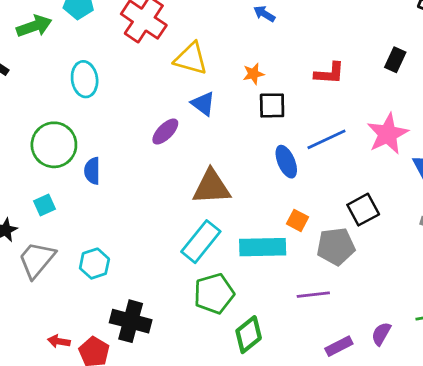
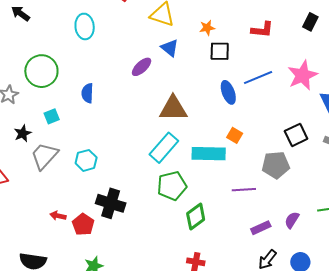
green circle: (54, 145) -> (41, 71), moved
black square: (363, 210) -> (296, 135), moved
gray pentagon: (336, 246) -> (276, 165), moved

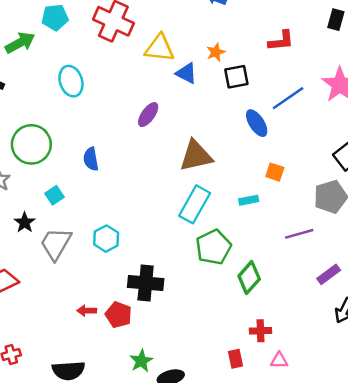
blue triangle: (170, 48) -> (186, 73), moved
cyan rectangle: (209, 154) -> (249, 200), size x0.5

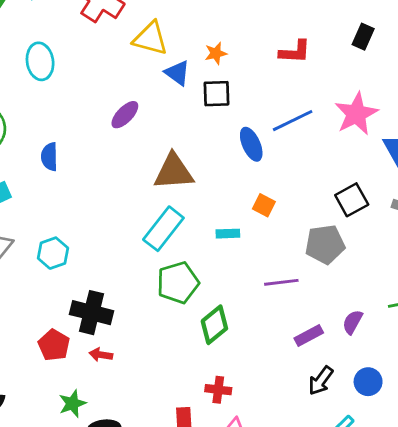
black square: (236, 77) -> (217, 94), moved
red arrow: (87, 311) -> (101, 355), moved

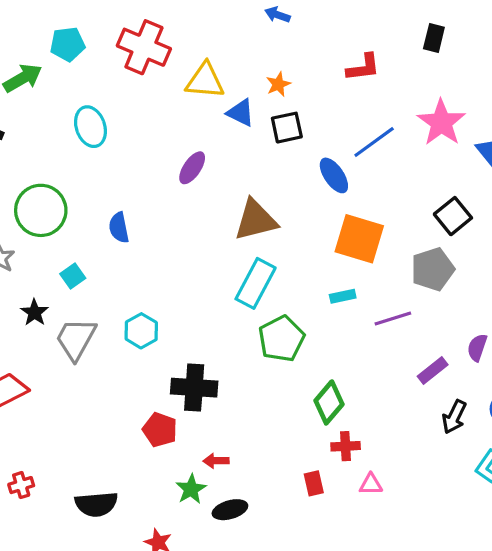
orange square: (264, 205) -> (359, 239), size x2.0
cyan rectangle: (228, 234) -> (343, 296), moved
green diamond: (214, 325) -> (329, 402), moved
red arrow: (101, 355) -> (216, 461), moved

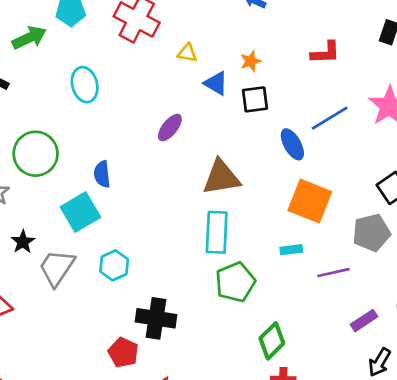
yellow triangle: (205, 81) -> (187, 53), size x0.6
cyan square: (73, 276) -> (80, 212), moved, size x1.8
cyan rectangle: (256, 283) -> (217, 232), turned -30

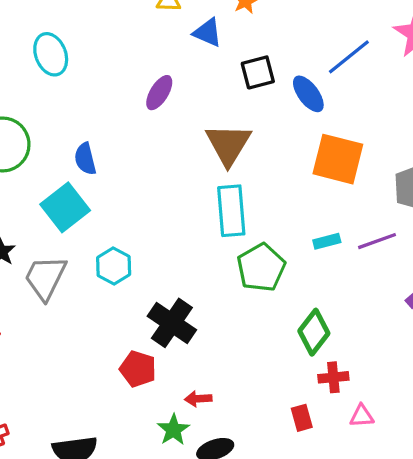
black square: (255, 99) -> (258, 72), moved
brown triangle: (221, 177) -> (228, 144), turned -42
cyan rectangle: (291, 250) -> (327, 241), moved
black cross: (156, 318) -> (172, 323), turned 33

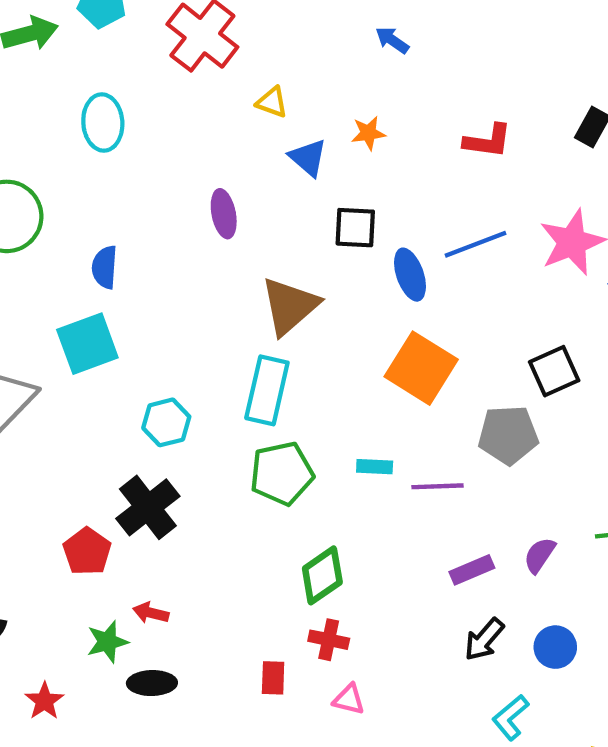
purple ellipse: (159, 93) -> (224, 214), turned -60
cyan square: (65, 207) -> (87, 344), moved
cyan hexagon: (114, 266) -> (166, 422), moved

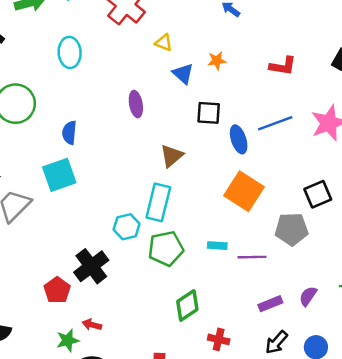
brown triangle: (290, 306) -> (172, 156), size x0.7
cyan hexagon: (166, 422) -> (127, 227), moved
red cross: (329, 640) -> (219, 339), moved

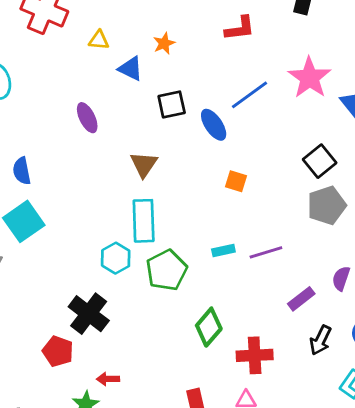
orange square: (244, 191) -> (236, 181), size x0.5
gray pentagon: (292, 229) -> (326, 205), moved
red cross: (219, 339) -> (255, 355), size x1.4

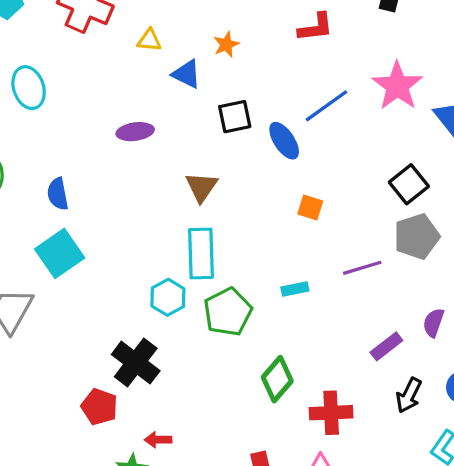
purple ellipse: (87, 118) -> (135, 132), turned -72
purple line: (266, 252) -> (362, 268), moved

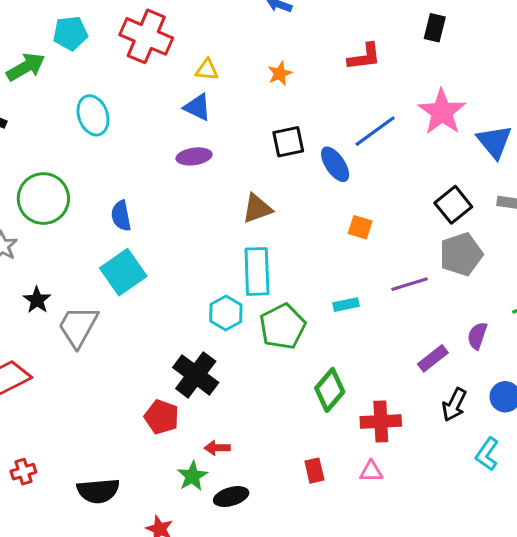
blue triangle: (187, 74) -> (197, 107), moved
brown triangle: (201, 187) -> (257, 208), turned 36

